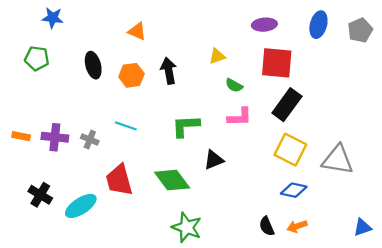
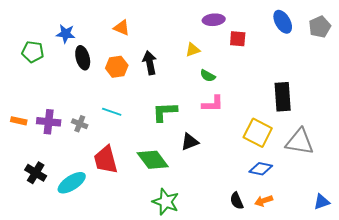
blue star: (53, 18) -> (66, 34), moved
purple ellipse: (264, 25) -> (214, 20), moved
blue ellipse: (318, 25) -> (283, 22), turned -45
red square: (277, 63) -> (238, 39), moved, size x0.6
black rectangle: (287, 105) -> (283, 97), moved, turned -40

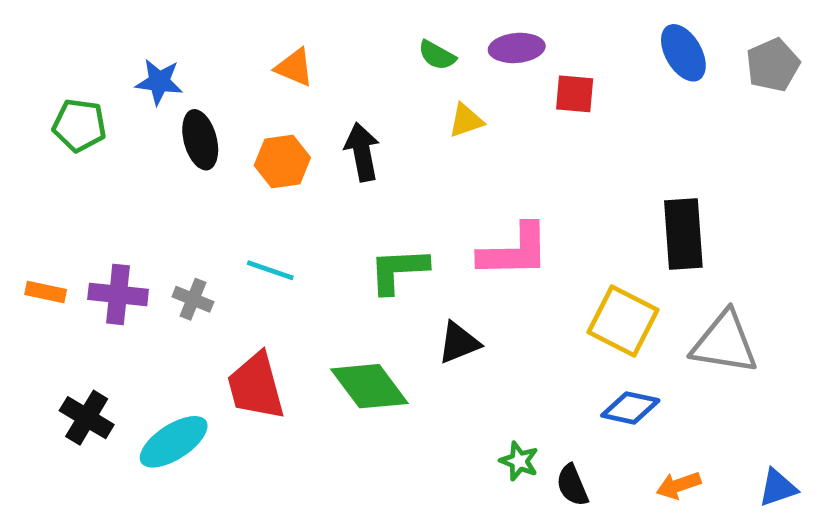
green semicircle: (208, 76) -> (437, 55), moved
pink L-shape: (213, 104) -> (514, 251), size x1.4
orange arrow: (264, 201) -> (679, 485), moved
green star: (166, 202) -> (519, 461), moved, size x0.6

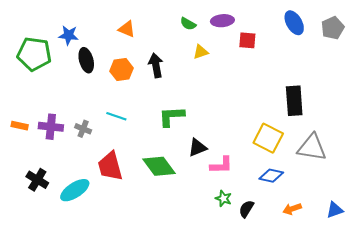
green pentagon: (79, 125) -> (34, 54), size x1.5
pink L-shape: (514, 251) -> (221, 165), moved, size x0.7
black semicircle: (572, 485) -> (246, 209), turned 54

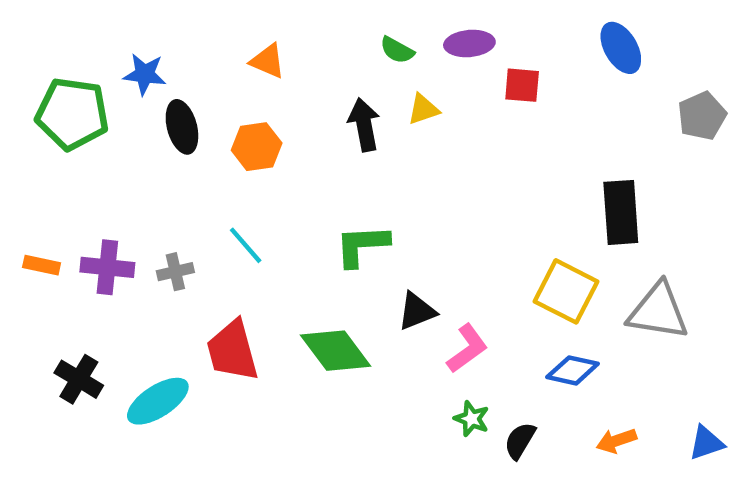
gray pentagon: (333, 28) -> (702, 116), moved
black arrow: (156, 65) -> (364, 125), moved
cyan line: (116, 116) -> (246, 245), turned 30
gray cross: (83, 129) -> (175, 272), turned -35
pink L-shape: (221, 165) -> (467, 348), turned -35

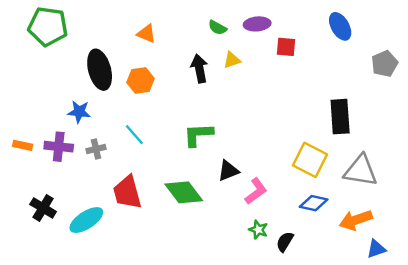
blue star: (145, 74) -> (79, 112), moved
green pentagon: (72, 114) -> (48, 26), moved
black ellipse: (182, 127) -> (100, 70), size x1.4
orange arrow: (616, 441) -> (356, 220), moved, size x1.5
blue triangle: (706, 443) -> (376, 249), moved

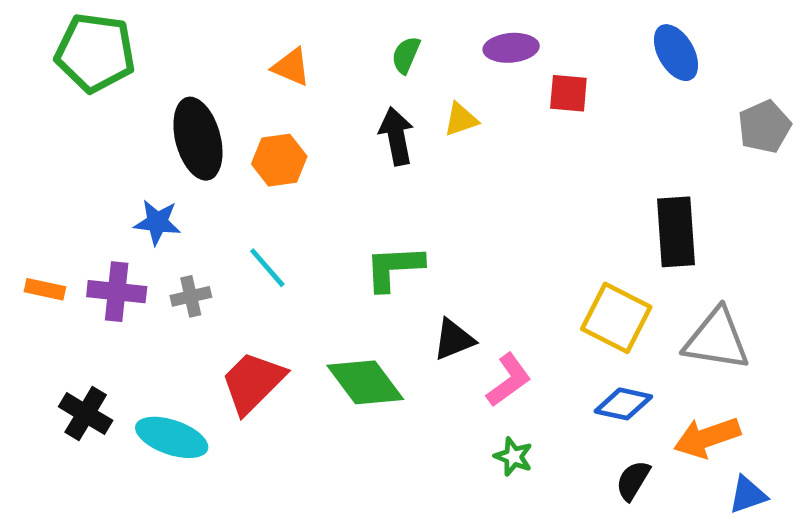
green semicircle: (217, 28) -> (406, 55), moved, turned 84
red trapezoid: (127, 192) -> (253, 382), turned 60
cyan ellipse: (86, 220) -> (172, 437), turned 52
black semicircle: (285, 242) -> (633, 480), moved

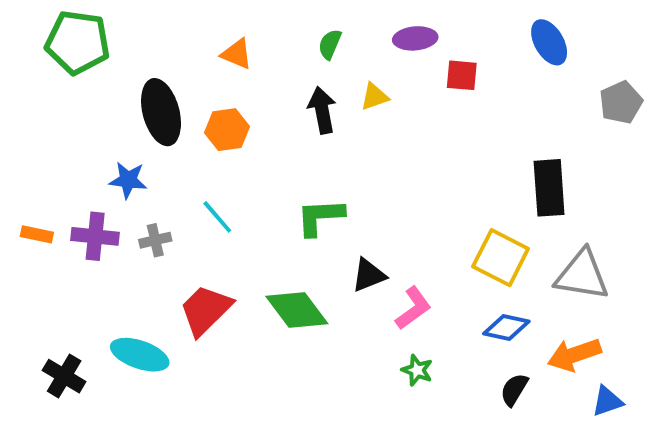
black cross: (86, 414) -> (64, 376), moved

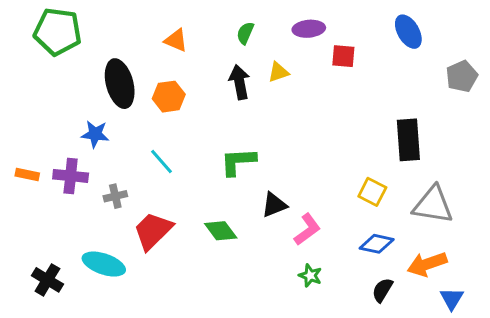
gray cross: (155, 240) -> (115, 196), moved
yellow square: (501, 258) -> (372, 192), size x0.7
green diamond: (297, 310) -> (221, 231), size x0.7
blue triangle: (607, 401) -> (452, 299), turned -40

